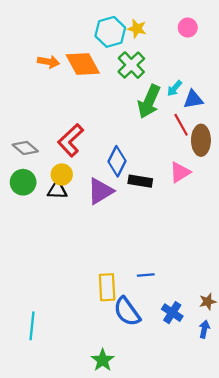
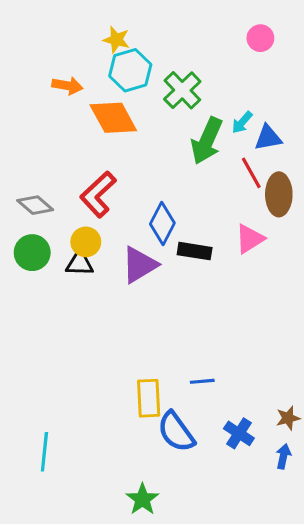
yellow star: (137, 29) -> (116, 40), moved
cyan hexagon: (110, 32) -> (130, 70), moved
orange diamond: (83, 64) -> (113, 118), moved

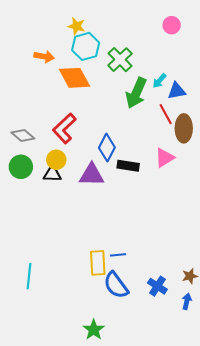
purple triangle: (139, 265) -> (92, 175), turned 32
blue line: (202, 381) -> (118, 255), moved
cyan line: (44, 452) -> (29, 276), moved

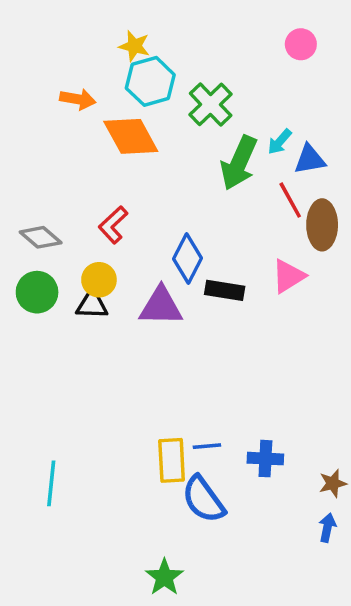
red L-shape: (64, 128) -> (113, 225), size x0.7
blue cross: (157, 286) -> (265, 459), moved, turned -30

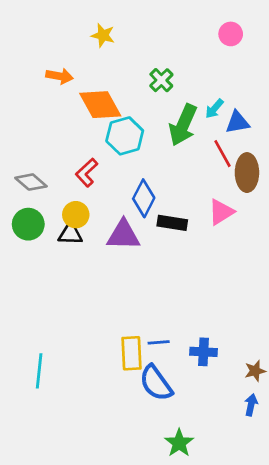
cyan hexagon: (150, 81) -> (125, 136), moved
green cross: (211, 104) -> (161, 80), size x0.7
green star: (164, 577) -> (179, 443), moved

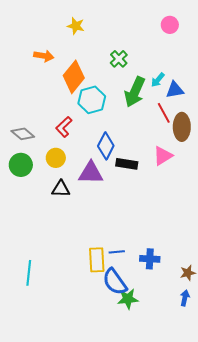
orange diamond: (100, 105) -> (74, 77), turned 68
black triangle: (70, 234) -> (61, 189), moved
green star: (179, 443) -> (128, 299), moved, turned 30

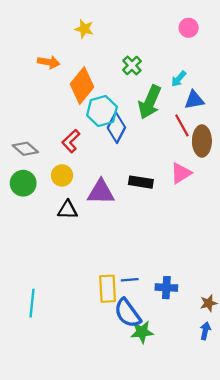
cyan arrow: (158, 80) -> (179, 79), moved
blue diamond: (106, 146) -> (116, 128), moved

